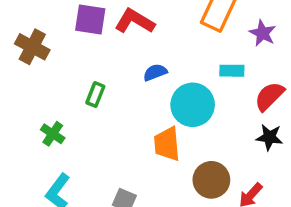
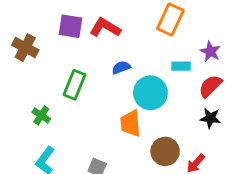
purple star: (263, 33) -> (210, 52), moved
green rectangle: (95, 95) -> (75, 85), size x1.5

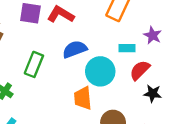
blue semicircle: (121, 67) -> (75, 49), size x1.5
red semicircle: (210, 86) -> (140, 70), moved

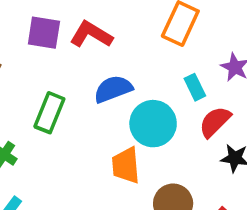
cyan rectangle: (127, 48) -> (195, 87), turned 63

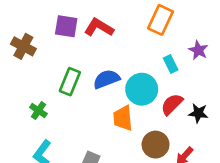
blue semicircle: (113, 89) -> (106, 79), moved
red semicircle: (215, 122) -> (172, 104), moved

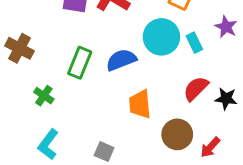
brown cross: (23, 46) -> (19, 48), moved
cyan circle: (142, 89) -> (161, 37), moved

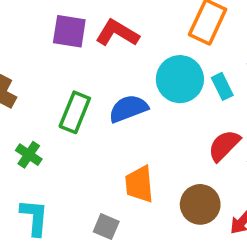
orange trapezoid: (140, 104) -> (139, 184), moved
cyan L-shape: (48, 144) -> (34, 217), turned 148

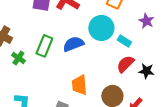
cyan rectangle: (222, 86) -> (124, 41), moved, turned -32
green cross: (29, 155) -> (18, 58), moved

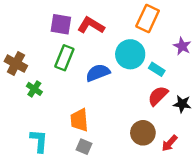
green rectangle: (44, 46) -> (64, 58), moved
orange trapezoid: (79, 85) -> (79, 120), moved

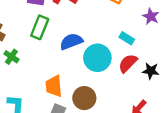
cyan circle: (130, 54) -> (97, 58), moved
brown circle: (143, 133) -> (84, 98), moved

